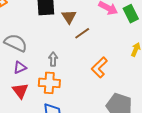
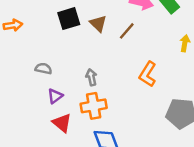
brown line: (82, 33) -> (127, 31), moved
gray semicircle: (16, 43) -> (43, 69), size x0.6

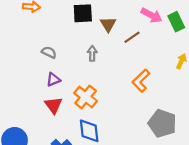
gray arrow: (91, 77) -> (92, 53), moved
orange cross: (94, 106) -> (86, 97), turned 35

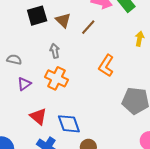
orange cross: (86, 97) -> (57, 78), moved
red triangle: (53, 105) -> (38, 116), moved

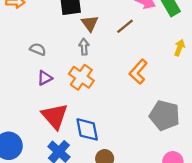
brown triangle: (63, 20) -> (90, 23), moved
red triangle: (38, 116) -> (55, 116), size x1.4

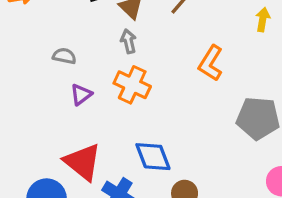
red triangle: (55, 116) -> (83, 162), moved

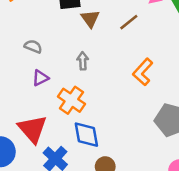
gray arrow: (128, 41) -> (83, 61), moved
orange cross: (132, 85) -> (71, 100), moved

